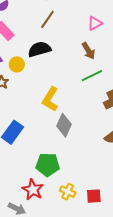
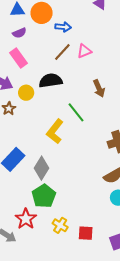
pink triangle: (95, 23) -> (84, 51), moved
green line: (92, 76) -> (76, 112), moved, turned 70
gray diamond: (64, 125) -> (42, 168), moved
green pentagon: (48, 165) -> (44, 196), turned 30

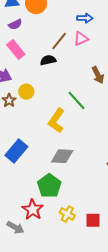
blue arrow: (63, 27) -> (85, 18), moved
black semicircle: (51, 81) -> (48, 60), moved, size x0.7
yellow circle: (26, 93) -> (26, 92), moved
gray diamond: (42, 168) -> (62, 156), moved, turned 65

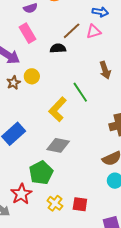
red square: (93, 220) -> (80, 204), moved

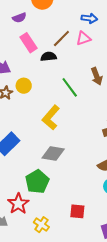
pink rectangle: (27, 33) -> (28, 43), moved
green line: (80, 92) -> (70, 87), moved
yellow cross: (55, 203) -> (41, 225), moved

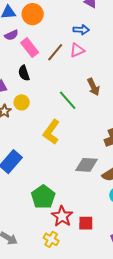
pink rectangle: (28, 43) -> (30, 48), moved
black semicircle: (49, 57) -> (24, 73), moved, turned -98
gray diamond: (53, 154) -> (86, 165), moved
red star: (18, 204) -> (62, 216), moved

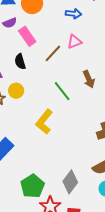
blue arrow: (81, 30) -> (73, 14), moved
brown line: (55, 52) -> (53, 53), moved
gray diamond: (86, 165) -> (70, 182), moved, turned -60

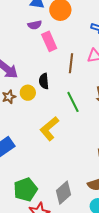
brown line: (53, 53) -> (71, 63), turned -48
black semicircle: (20, 62) -> (44, 81), moved

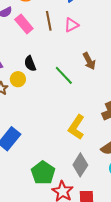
brown line: (71, 63) -> (49, 21), moved
yellow L-shape: (49, 129) -> (76, 127), moved

